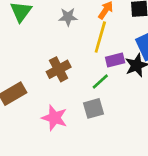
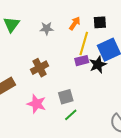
yellow line: (100, 37) -> (84, 44), moved
green line: (100, 81) -> (71, 115), moved

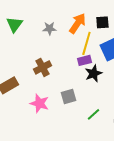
orange arrow: (75, 23) -> (77, 23), size x1.5
black star: (98, 65) -> (93, 73), moved
green line: (71, 115) -> (93, 114), moved

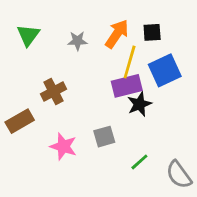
purple rectangle: (84, 60) -> (127, 86), size x1.5
brown cross: (42, 67) -> (54, 92), moved

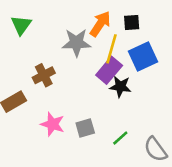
gray star: (77, 41) -> (76, 43), moved, size x1.6
purple rectangle: (127, 86) -> (109, 70), turned -36
black star: (139, 104) -> (120, 87), turned 30
gray square: (104, 137) -> (85, 128), moved

